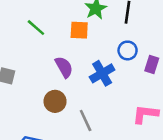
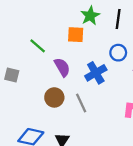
green line: (36, 28) -> (38, 46), moved
gray line: (86, 120) -> (81, 103), moved

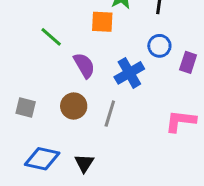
gray square: (12, 75) -> (26, 108), moved
gray line: (81, 103) -> (110, 114), turned 42

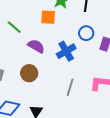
purple semicircle: (84, 65) -> (36, 46), turned -30
gray line: (110, 114) -> (70, 87), moved

